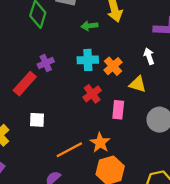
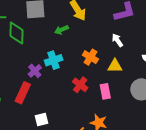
cyan cross: (88, 60) -> (54, 60), moved

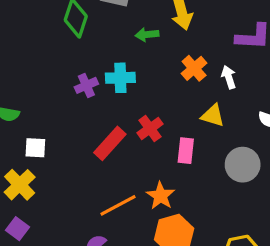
orange cross: (90, 57) -> (194, 68), moved
red rectangle: (23, 93) -> (110, 143), moved
white square: (42, 119) -> (35, 148), moved

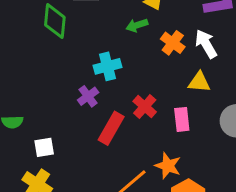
green arrow: (147, 35) -> (137, 25), moved
white arrow: (229, 77) -> (206, 44), size x1.4
purple cross: (86, 85) -> (88, 96), moved

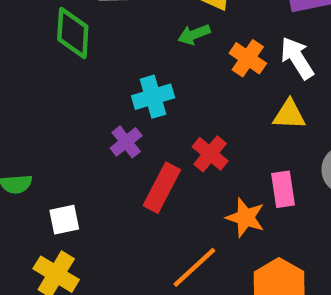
pink rectangle: (182, 119) -> (283, 189), moved
orange star: (168, 166) -> (245, 218), moved

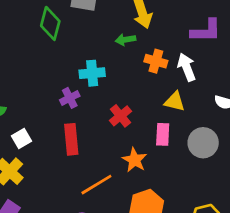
orange cross: (248, 58) -> (156, 61), turned -30
red rectangle: (162, 188) -> (71, 139), moved, turned -44
pink rectangle: (283, 189) -> (163, 134), moved
white square: (64, 220) -> (22, 139), turned -30

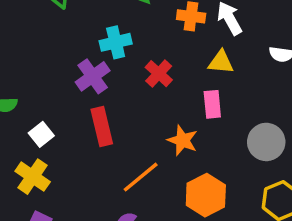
purple cross: (70, 98) -> (93, 76), size x1.4
red cross: (121, 116) -> (159, 74), moved
gray circle: (203, 143) -> (266, 142), moved

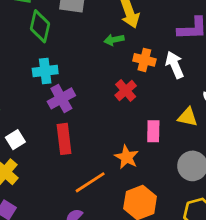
cyan cross: (116, 42) -> (45, 71), moved
yellow triangle: (221, 62) -> (188, 117), moved
red cross: (159, 74) -> (126, 90), moved

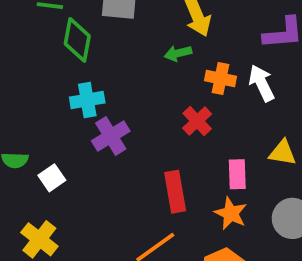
red rectangle: (64, 139) -> (175, 192), moved
white square: (15, 140) -> (52, 178), moved
orange star: (127, 157) -> (231, 213), moved

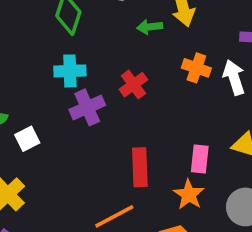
green arrow: (178, 53) -> (150, 27), moved
red cross: (197, 121) -> (133, 85), moved

